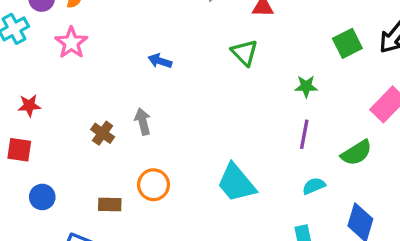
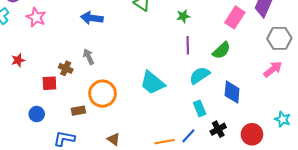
blue arrow: (160, 61) -> (92, 18), size x1.5
red square: (19, 150) -> (49, 83), moved
orange circle: (153, 185) -> (102, 94), size x1.4
cyan semicircle: (314, 186) -> (200, 75), size x1.5

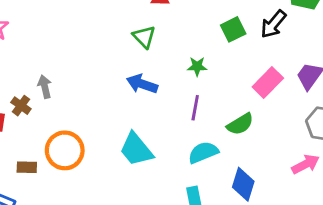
blue arrow: (92, 18) -> (142, 84), moved
gray arrow: (89, 57) -> (45, 87), moved

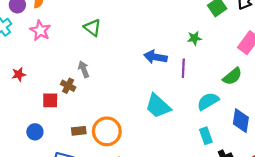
green triangle: (144, 37) -> (93, 28), moved
purple line: (195, 108) -> (183, 68), moved
orange circle: (65, 150) -> (107, 131), moved

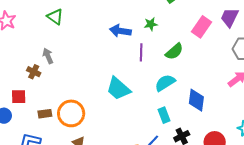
blue arrow: (155, 57) -> (120, 31), moved
green semicircle: (232, 76) -> (174, 51), moved
red square: (50, 100) -> (19, 97), moved

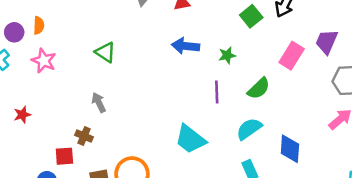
blue arrow: (120, 31) -> (185, 46), moved
brown cross: (34, 72) -> (84, 136), moved

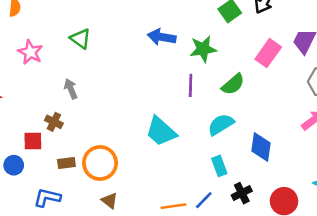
green star: (227, 55) -> (203, 49), size x1.5
pink star: (44, 61) -> (30, 52), moved

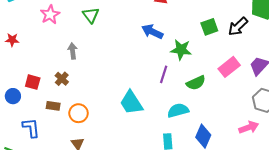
brown cross: (54, 122) -> (62, 79), moved
orange circle: (100, 163) -> (78, 113), size x0.7
blue L-shape: (47, 198) -> (31, 128), turned 55

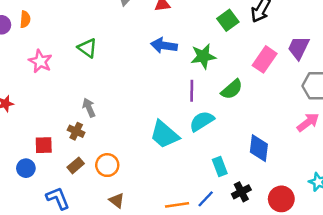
gray arrow: (73, 51) -> (89, 108), moved
brown rectangle: (53, 106) -> (76, 165), turned -32
cyan semicircle: (178, 110) -> (202, 121), moved

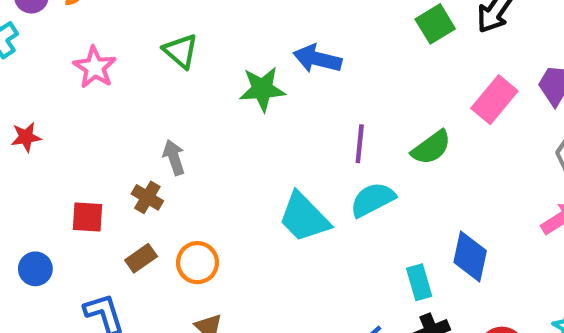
green star: (203, 56) -> (262, 89), moved
cyan rectangle: (220, 167) -> (419, 282), moved
blue circle: (26, 168) -> (35, 269), moved

